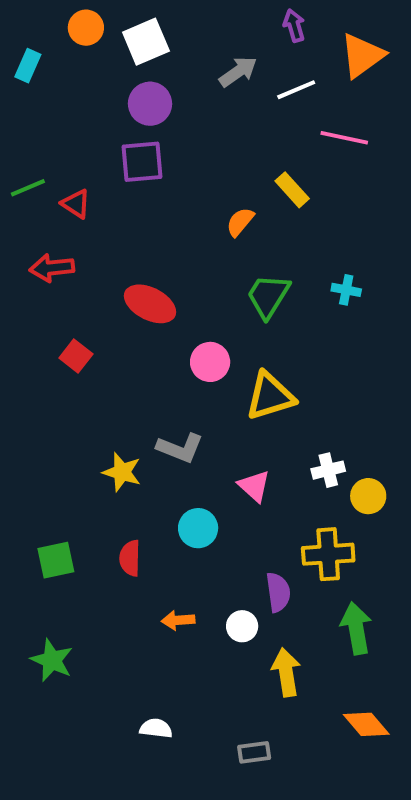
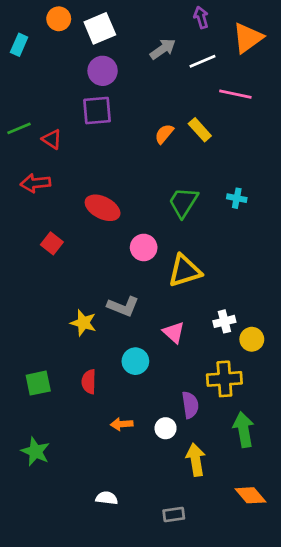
orange semicircle: (240, 222) -> (164, 134), moved

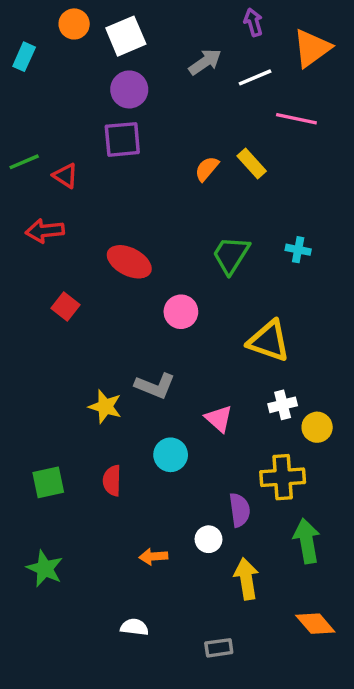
yellow triangle: (185, 271) -> (269, 341), moved, turned 36
orange arrow: (122, 424) -> (153, 556), moved

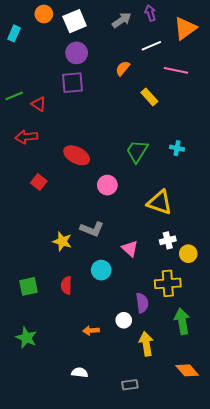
gray arrow: (205, 62) -> (122, 20), moved
orange semicircle: (207, 169) -> (123, 68), moved

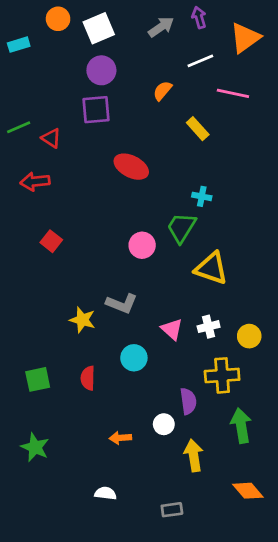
cyan rectangle: (14, 33) -> (19, 45), turned 49
cyan cross: (177, 148) -> (202, 196), moved
green trapezoid: (137, 151) -> (181, 228), moved
red ellipse: (77, 155) -> (131, 167), moved
white cross: (168, 240) -> (209, 327), moved

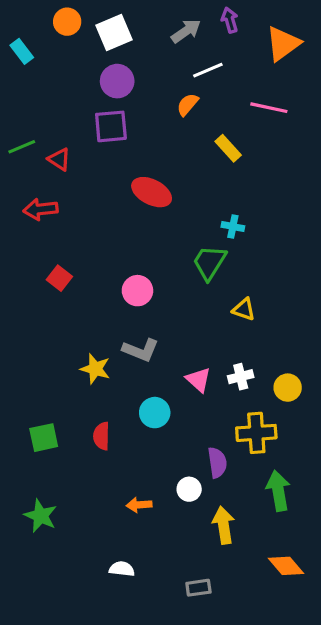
cyan rectangle: (19, 45) -> (22, 51), turned 70
white line: (200, 61) -> (208, 70), moved
pink circle: (142, 245) -> (137, 291), moved
yellow triangle: (211, 268) -> (244, 309), size x0.6

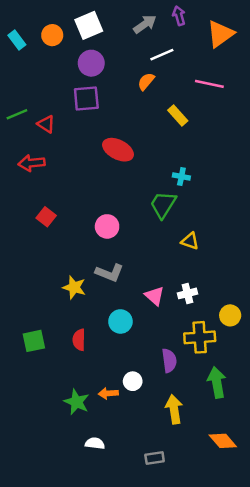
orange circle: (67, 22) -> (52, 35), moved
yellow circle: (288, 388) -> (230, 315), moved
white circle: (189, 489) -> (133, 381), moved
green star: (41, 516) -> (77, 402), moved

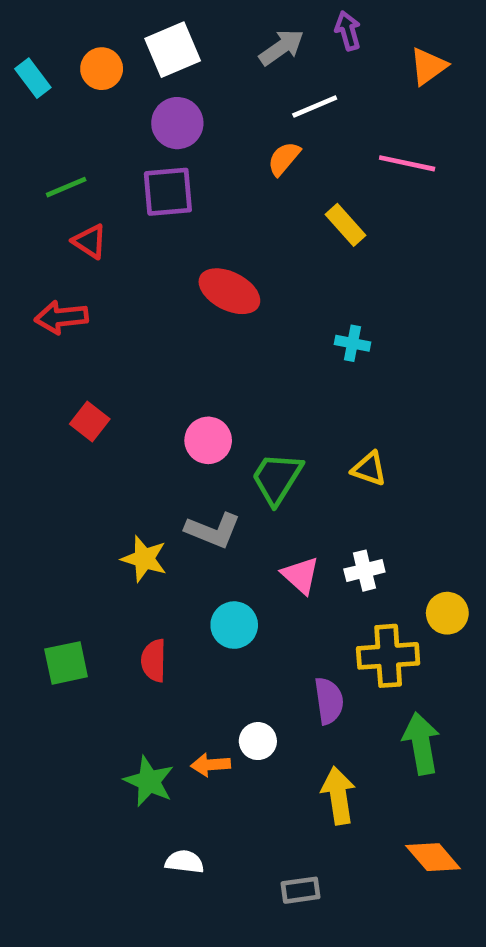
orange triangle: (220, 34) -> (428, 66), size x0.7
green line: (17, 114) -> (66, 187), moved
green trapezoid: (163, 205) -> (277, 478), moved

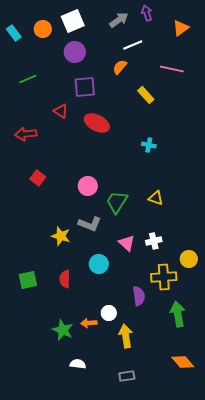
purple square: (168, 192) -> (85, 87), moved
red triangle: (90, 241) -> (61, 111), moved
yellow arrow: (338, 796) -> (126, 336), moved

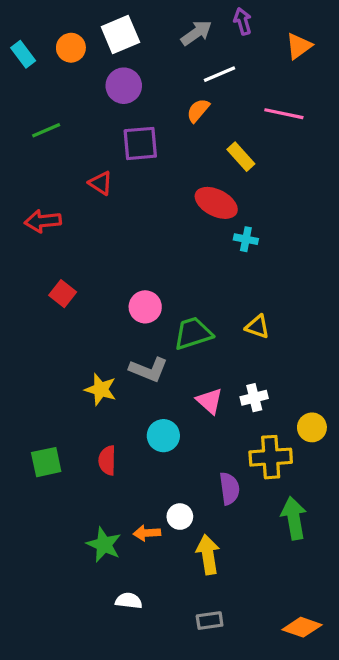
red ellipse: (97, 123) -> (216, 203), moved
green trapezoid: (117, 202) -> (193, 333), turned 40
orange diamond: (183, 362) -> (302, 627), moved, turned -30

